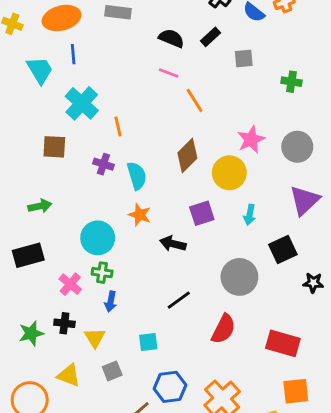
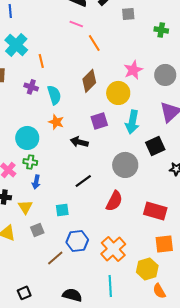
cyan arrow: (250, 215) -> (132, 122), size x1.6

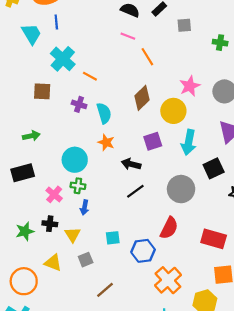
orange line: (41, 61) -> (90, 76), turned -48
black line: (83, 181) -> (135, 191), moved
blue hexagon: (77, 241) -> (143, 251), moved

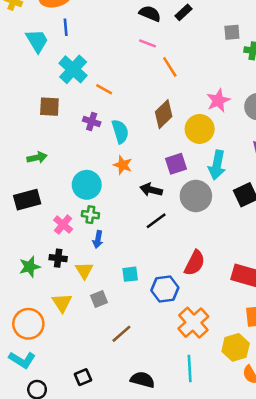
gray square: (184, 25) -> (232, 32), moved
gray circle: (181, 189) -> (196, 196), moved
yellow triangle: (53, 263) -> (62, 303), turned 36

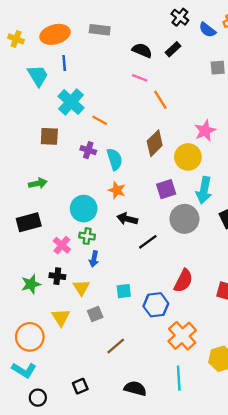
black arrow: (151, 190) -> (127, 219), moved

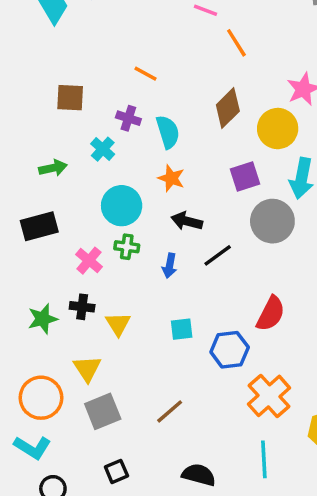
cyan cross: (71, 102) -> (103, 149), moved, size x0.6
blue arrow: (94, 259) -> (170, 266), moved
gray square: (95, 314) -> (103, 411), moved, size x1.5

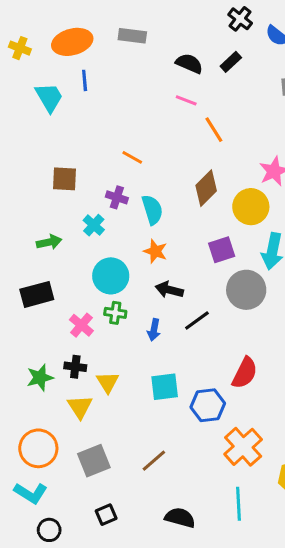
cyan square: (182, 329) -> (165, 387), size x1.4
yellow triangle: (87, 369) -> (80, 407), moved

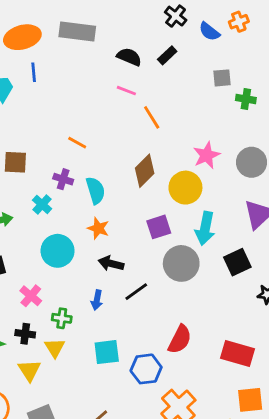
gray rectangle: (132, 36) -> (77, 32), size x1.4
green cross: (115, 313) -> (62, 318), moved

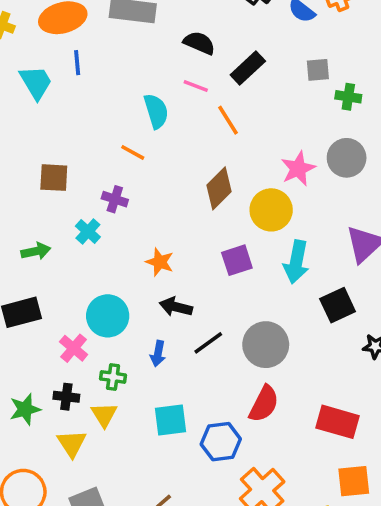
black rectangle: (167, 55) -> (248, 68), moved, size x1.4
gray circle: (252, 162) -> (347, 158), moved
cyan semicircle: (95, 190) -> (156, 111), moved
cyan circle: (58, 251) -> (108, 316), moved
gray circle: (181, 263) -> (266, 345), moved

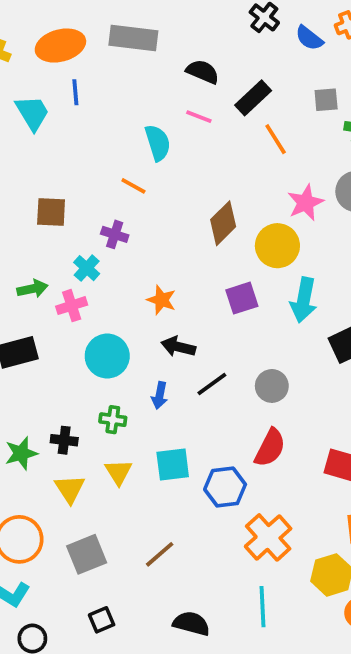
orange line: (228, 120) -> (276, 139), moved
gray circle: (266, 345) -> (272, 386), size x0.7
pink cross: (74, 348) -> (72, 306), moved, turned 32
yellow triangle: (104, 415) -> (118, 472), moved

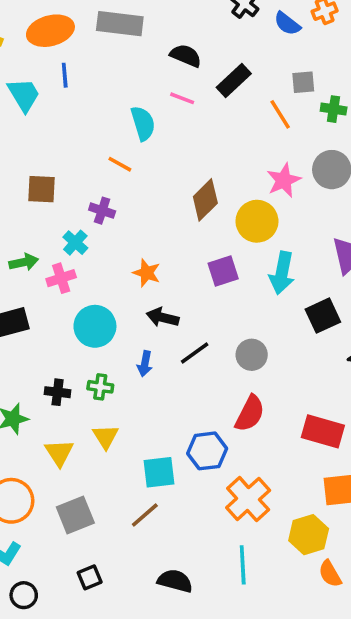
orange line: (276, 139) -> (280, 114), moved
black cross: (64, 440) -> (58, 392), moved
cyan square: (173, 465) -> (159, 472), moved

